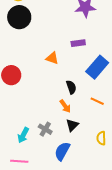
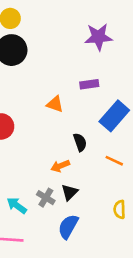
orange arrow: (65, 106) -> (60, 166), moved, turned 104
black triangle: (72, 125) -> (69, 192), moved
cyan arrow: (23, 135) -> (17, 205), turned 98

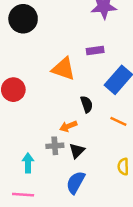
orange triangle: (55, 104) -> (63, 69), size x1.5
gray cross: (46, 198) -> (55, 146), moved, turned -35
cyan arrow: (17, 205) -> (28, 163), turned 54

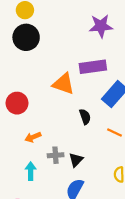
purple rectangle: (95, 51) -> (93, 67), size x1.6
orange arrow: (68, 126) -> (33, 137), moved

